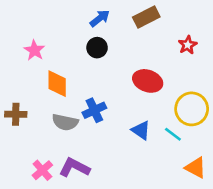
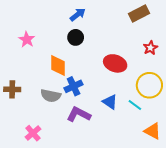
brown rectangle: (146, 17) -> (139, 14), moved
red star: (188, 45) -> (150, 48), moved
orange diamond: (57, 84) -> (58, 65), moved
purple L-shape: (74, 168) -> (79, 114), moved

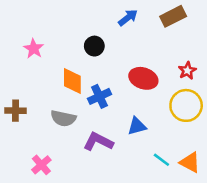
blue arrow: (78, 15) -> (128, 18), moved
red star: (150, 48) -> (187, 71), moved
blue cross: (74, 86) -> (99, 96), moved
blue triangle: (110, 102) -> (137, 126), turned -49
cyan line: (135, 105) -> (161, 160), moved

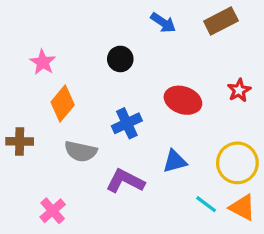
blue arrow: (128, 18) -> (163, 23), turned 72
orange diamond: (72, 81) -> (63, 104), moved, turned 40
yellow circle: (186, 105) -> (237, 163), moved

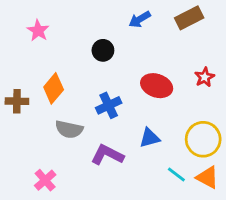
blue arrow: (163, 23) -> (140, 19), turned 115
pink star: (43, 62) -> (38, 31), moved
brown cross: (20, 141) -> (17, 101), moved

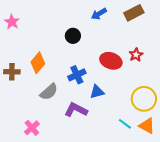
pink star: (38, 31) -> (12, 22), moved
red star: (205, 77) -> (136, 55), moved
gray semicircle: (69, 129) -> (49, 92), turned -54
blue triangle: (150, 138) -> (97, 92), moved

